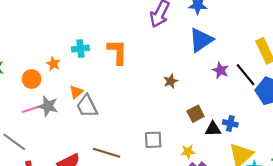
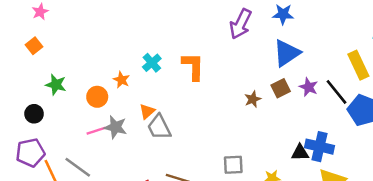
cyan cross: (80, 49) -> (152, 63), turned -35
brown square: (196, 114) -> (281, 88), moved
blue cross: (230, 123) -> (319, 147), size x1.6

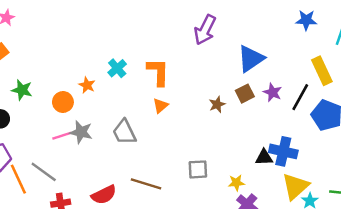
blue star: (283, 14) -> (306, 20), moved
black line: (337, 92) -> (300, 97), turned 68
orange triangle: (147, 111) -> (161, 106), moved

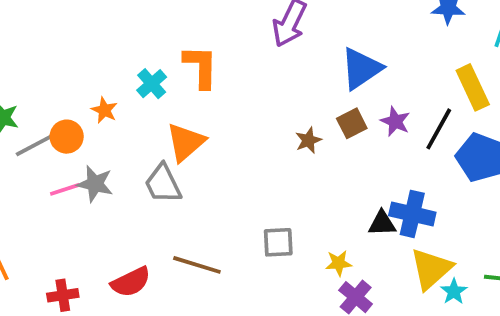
orange L-shape: (158, 72) -> (201, 67), moved
orange triangle: (161, 106) -> (186, 142), moved, size x1.6
gray line: (44, 172) -> (36, 144), moved, turned -64

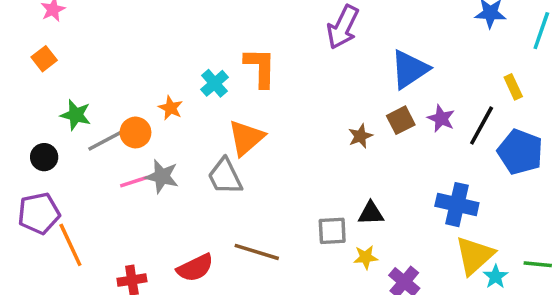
yellow rectangle: (473, 87) -> (513, 87), size x0.6
black triangle: (382, 223) -> (371, 213), moved
yellow star: (339, 263) -> (366, 257), moved

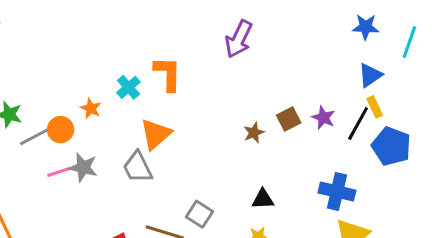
blue triangle: (410, 69) -> (370, 75), moved, size x0.7
yellow rectangle: (513, 87) -> (375, 107), moved
gray square: (332, 231) -> (199, 214), moved, turned 36

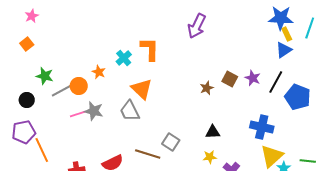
blue star: (366, 27) -> (281, 18), size x1.4
yellow rectangle: (375, 107) -> (287, 34), moved
brown square: (289, 119) -> (230, 79), turned -35
orange triangle: (156, 134) -> (142, 89), turned -35

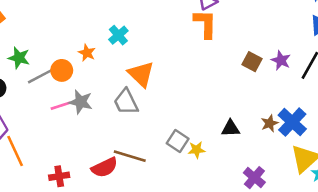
orange L-shape: (150, 49) -> (205, 24), moved
brown star: (207, 88) -> (270, 123), moved
blue cross: (262, 127) -> (292, 122), turned 30
brown line: (148, 154) -> (130, 156), moved
yellow star: (210, 157) -> (197, 150), moved

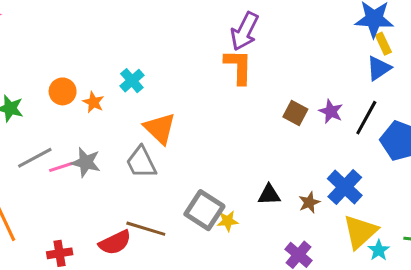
orange circle: (62, 70) -> (63, 91), moved
gray line: (42, 75) -> (35, 158), moved
brown star: (270, 123) -> (309, 202), moved
gray square: (178, 141) -> (204, 210), size x1.4

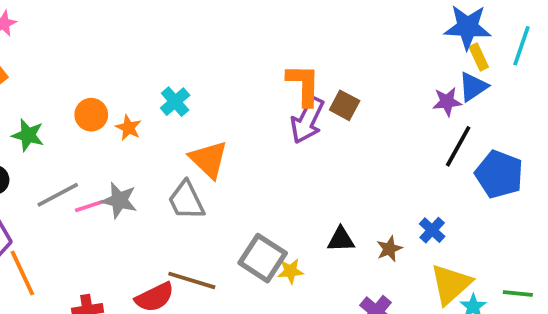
purple arrow: (245, 31) -> (307, 120), moved
purple star: (331, 111) -> (447, 102), moved, turned -30
brown square: (295, 113) -> (345, 105), moved
blue cross: (345, 187) -> (432, 230), size x0.6

